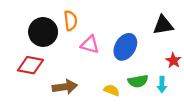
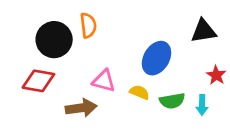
pink triangle: (90, 45) -> (104, 81), moved
yellow semicircle: (112, 90) -> (139, 92), moved

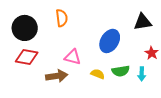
black circle: (54, 40) -> (25, 28), moved
yellow semicircle: (139, 92) -> (98, 74), moved

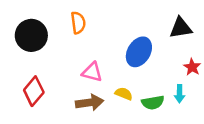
red diamond: (27, 57) -> (34, 91), moved, turned -60
green semicircle: (121, 71) -> (153, 103), moved
brown arrow: (57, 76) -> (90, 103), moved

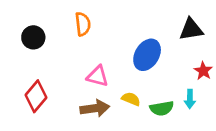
black circle: (31, 35) -> (33, 37), size x0.7

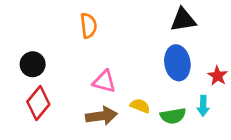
black triangle: (191, 29) -> (183, 20), moved
black circle: (33, 37) -> (33, 64), moved
blue ellipse: (147, 55) -> (177, 63), moved, turned -40

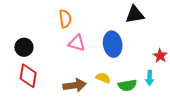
blue ellipse: (177, 63) -> (113, 44), moved
pink triangle: (104, 81) -> (77, 43), moved
red diamond: (38, 103) -> (28, 76), turned -30

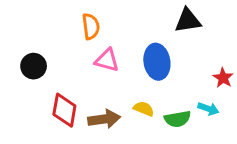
red diamond: (28, 76) -> (64, 110), moved
cyan arrow: (150, 78) -> (208, 109), turned -72

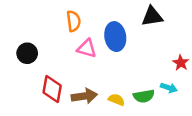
blue ellipse: (157, 62) -> (115, 37), moved
yellow semicircle: (144, 109) -> (116, 100), moved

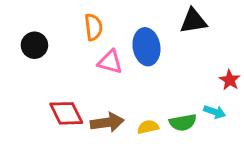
black circle: (27, 53) -> (34, 45), moved
red diamond: (52, 89) -> (66, 113), turned -36
yellow semicircle: (116, 100) -> (148, 127), turned -35

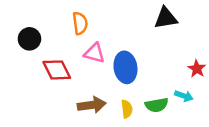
blue ellipse: (146, 47) -> (125, 67), moved
red diamond: (66, 113) -> (57, 70), moved
yellow semicircle: (148, 127) -> (127, 109), turned 96

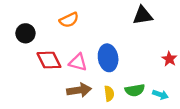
orange semicircle: (80, 23) -> (69, 20), turned 72
pink triangle: (94, 53) -> (78, 62), moved
cyan arrow: (184, 96) -> (160, 95), moved

